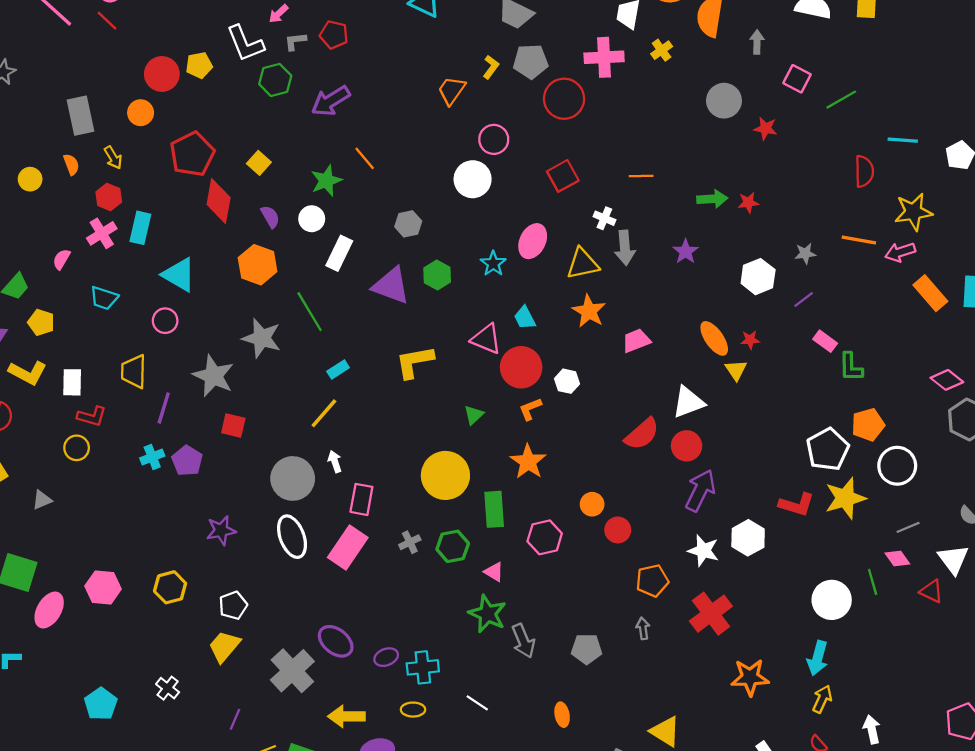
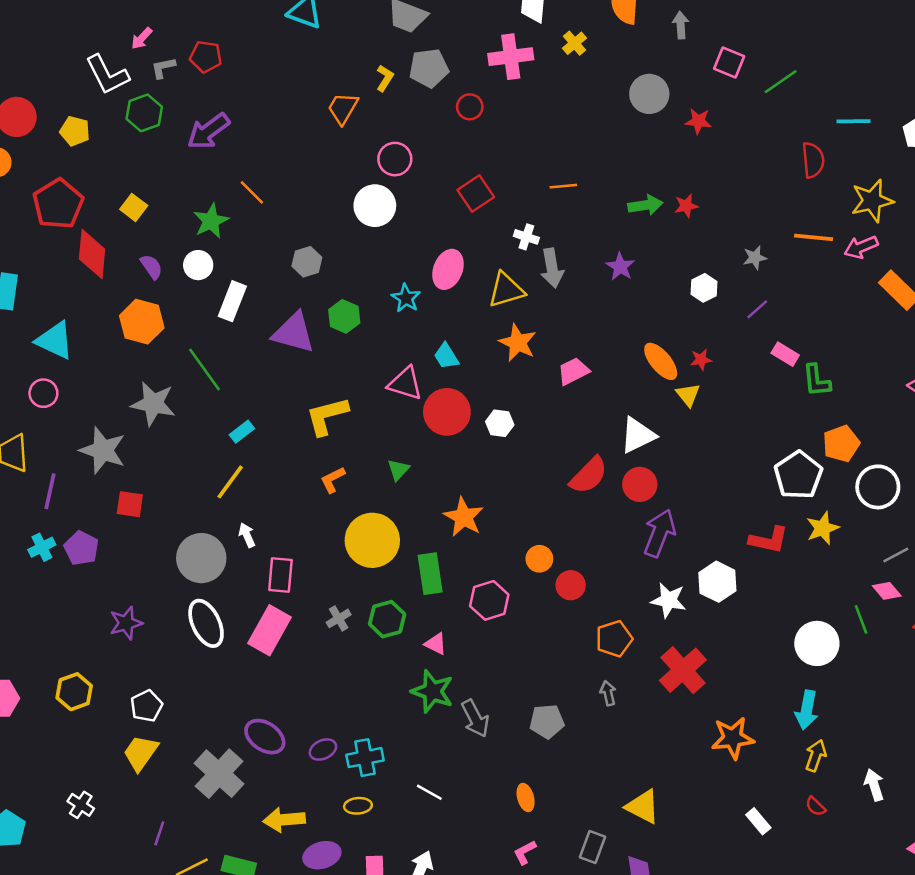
yellow pentagon: (199, 65) -> (75, 131), moved, turned 30
red circle: (564, 99) -> (470, 107), size x0.6
white hexagon: (758, 277) -> (704, 288), size x0.7
orange L-shape: (530, 409) -> (333, 480), moved
yellow star: (845, 498) -> (823, 528), size x0.7

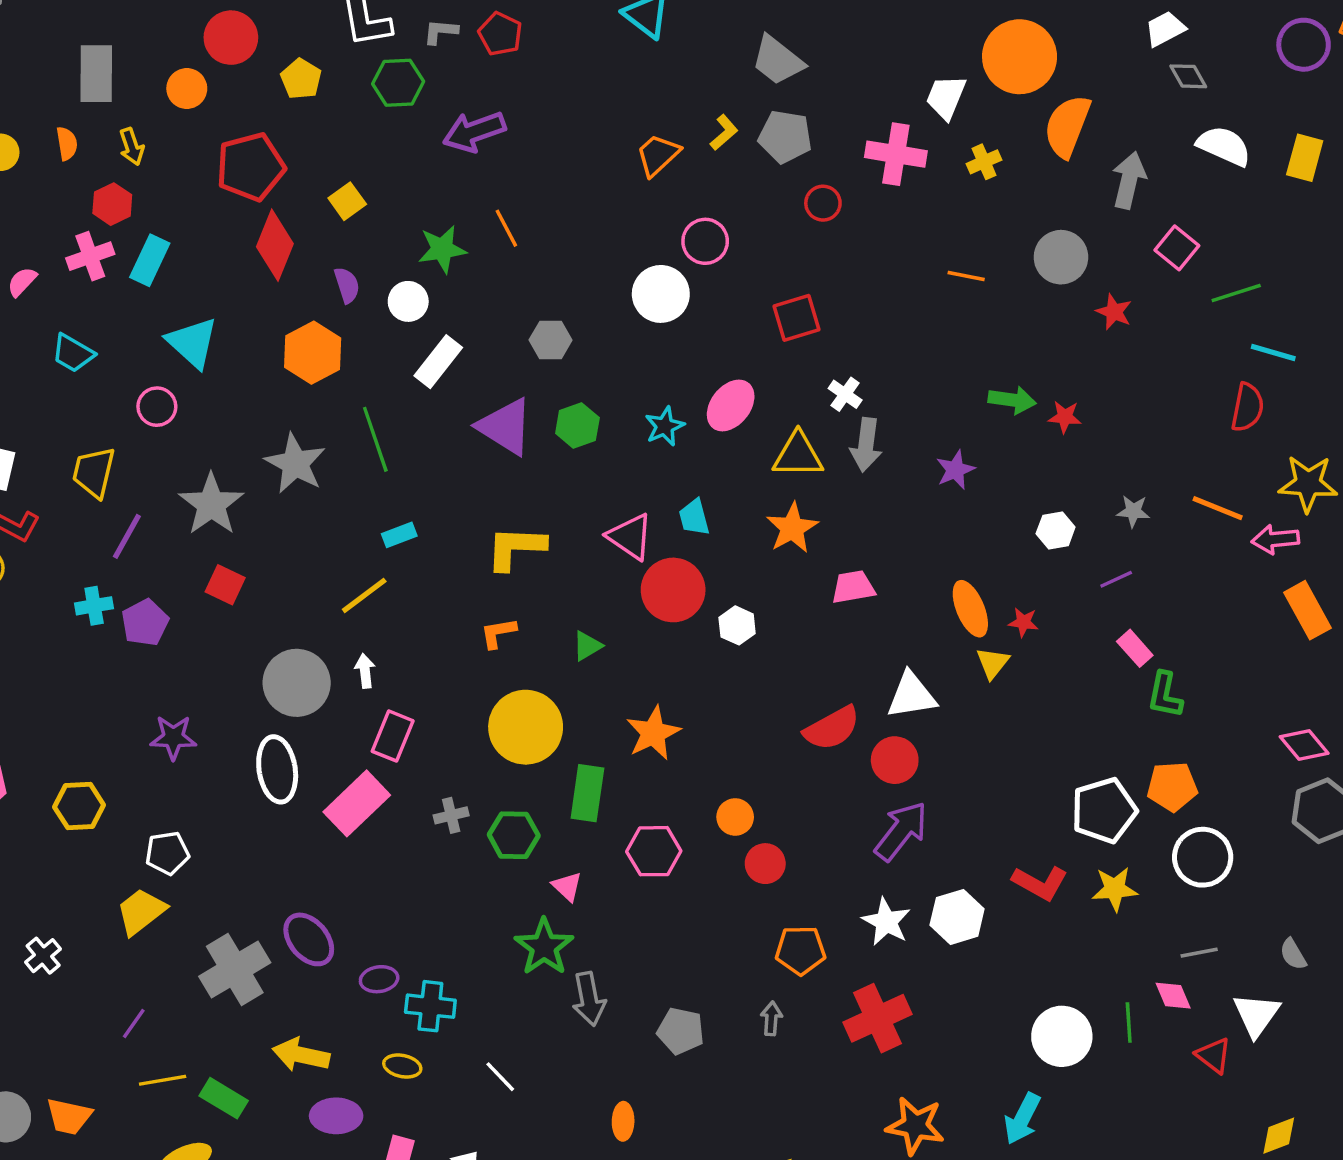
gray arrow: (681, 25) -> (1129, 180), size x1.5
cyan line: (853, 121) -> (1273, 352), moved
orange line: (563, 186) -> (966, 276), moved

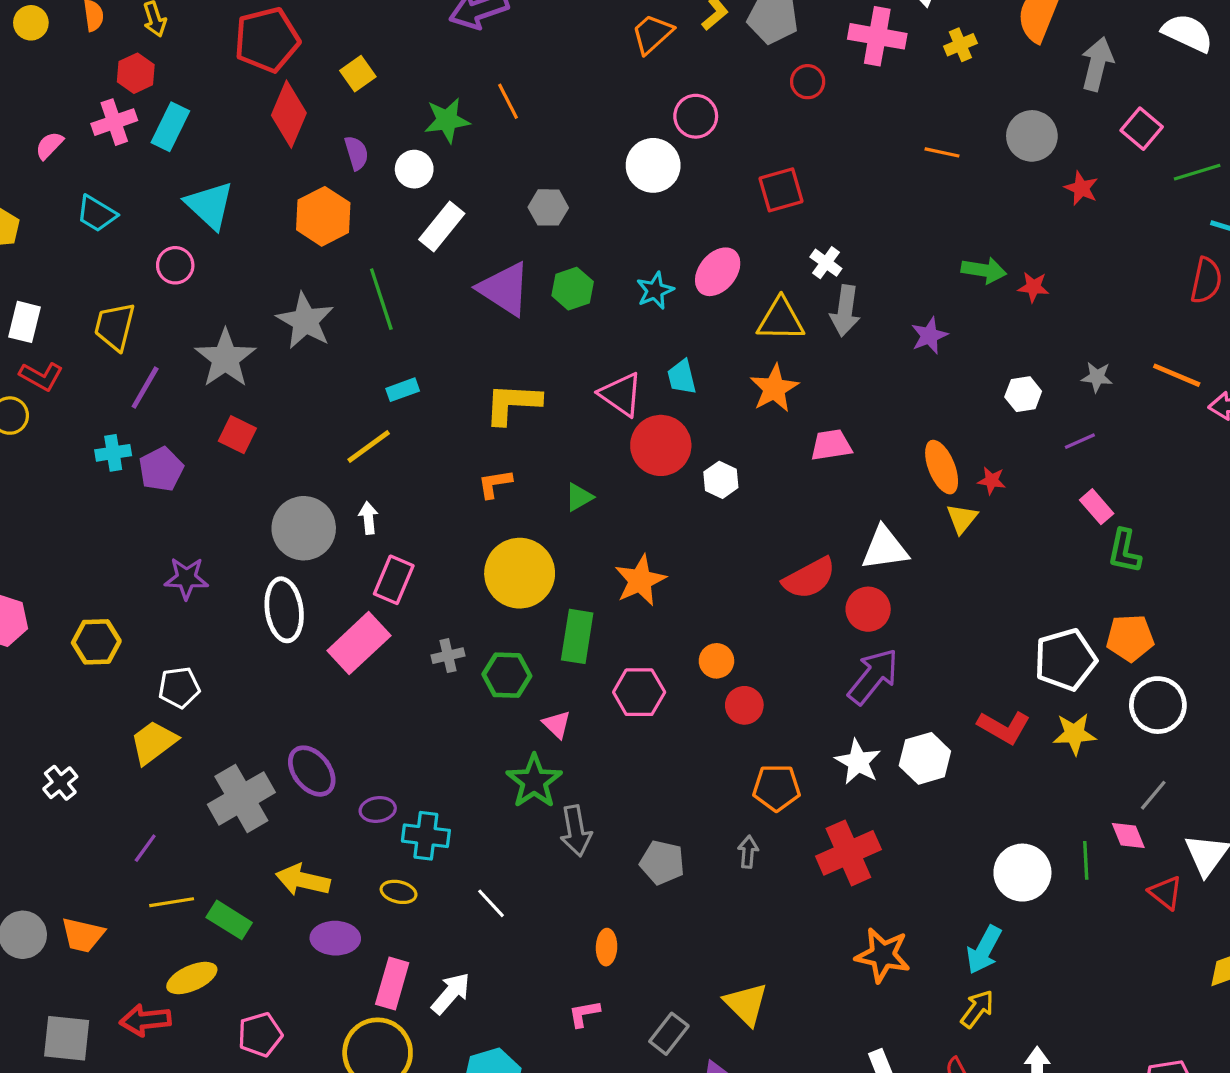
gray line: (1199, 953) -> (1153, 795), turned -40

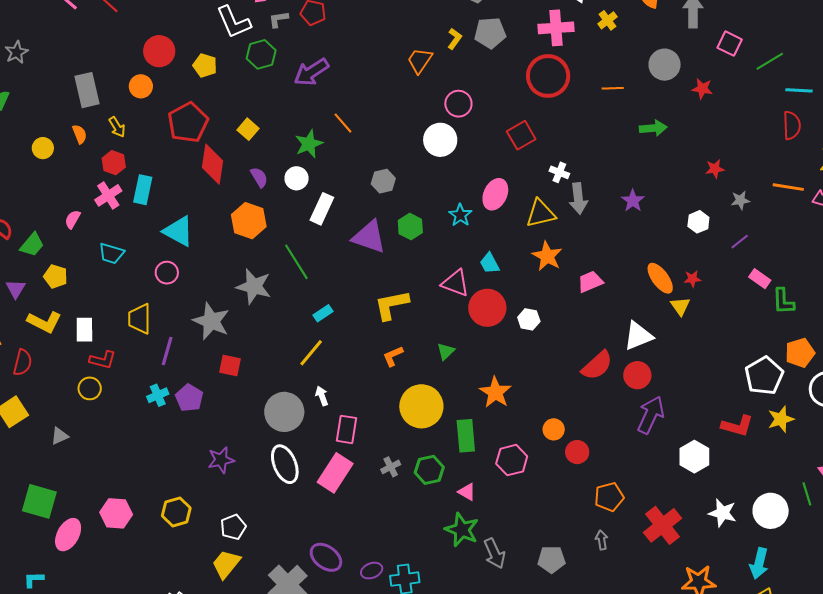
red circle: (808, 82) -> (548, 76), moved, size x2.0
green arrow: (984, 270) -> (653, 128), moved
red star: (1033, 287) -> (715, 169), moved
white star: (858, 762) -> (722, 513), moved

